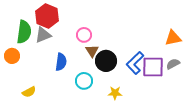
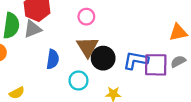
pink circle: (84, 35) -> (86, 17), moved
brown triangle: (92, 51) -> (87, 47), size x1.5
blue L-shape: (135, 63) -> (136, 60), turned 55

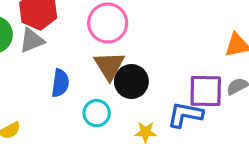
pink circle: (86, 17) -> (108, 23), size x1.6
blue L-shape: (136, 60) -> (185, 115), moved

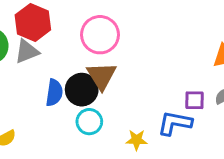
black circle: (131, 81) -> (82, 90), moved
purple square: (206, 91) -> (195, 100), size x0.6

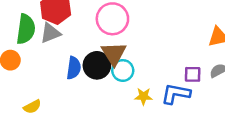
cyan circle: (89, 122) -> (123, 70), moved
yellow star: (137, 140) -> (143, 96), moved

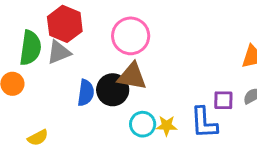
brown triangle: (114, 54) -> (132, 76), turned -48
cyan circle: (123, 70) -> (143, 124), moved
blue L-shape: (176, 94) -> (204, 123), turned -104

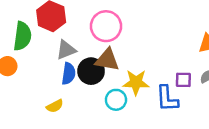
gray triangle: (59, 52) -> (66, 50), moved
yellow star: (167, 126) -> (136, 82), moved, size x1.5
yellow semicircle: (38, 138) -> (55, 106), moved

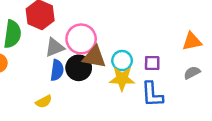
pink circle: (106, 26) -> (81, 39), moved
purple square: (183, 80) -> (152, 63), moved
cyan circle: (116, 100) -> (122, 61), moved

